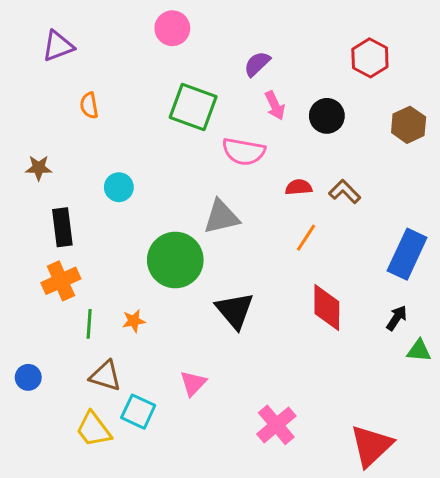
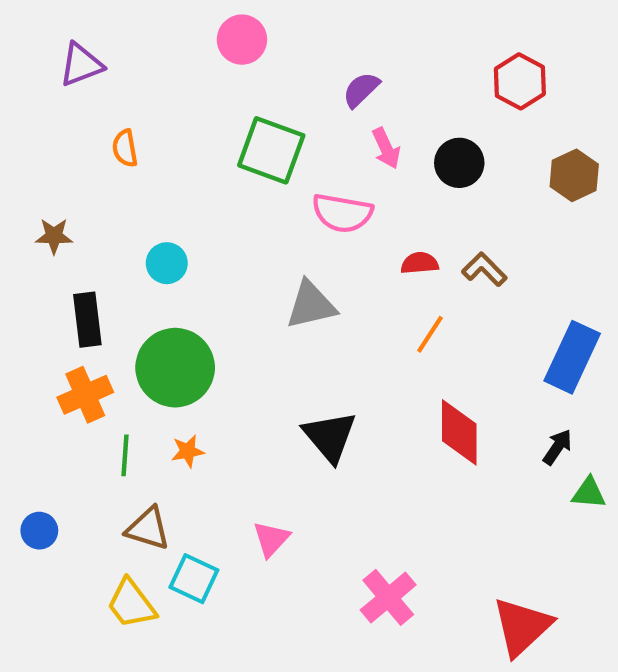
green circle: (175, 260) -> (175, 368), moved

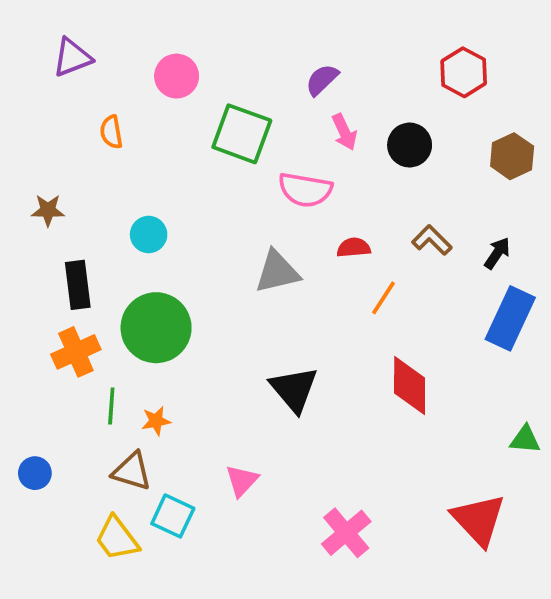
pink circle: (242, 40) -> (177, 76), moved
red semicircle: (420, 263) -> (354, 248), moved
black arrow: (557, 447) -> (497, 253), moved
orange star: (188, 451) -> (156, 421), moved
red triangle: (522, 627) -> (479, 520), moved, turned -30

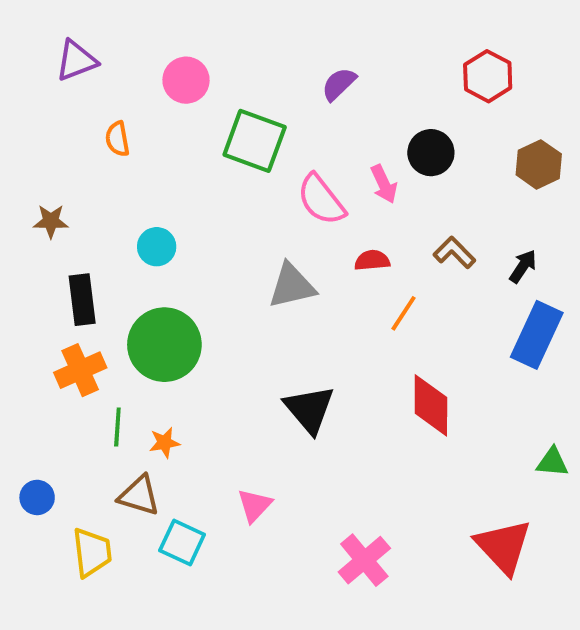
pink arrow: (344, 132) -> (384, 184), moved
pink semicircle: (305, 190) -> (321, 200), turned 42
yellow trapezoid: (117, 538) -> (92, 552), moved, turned -150

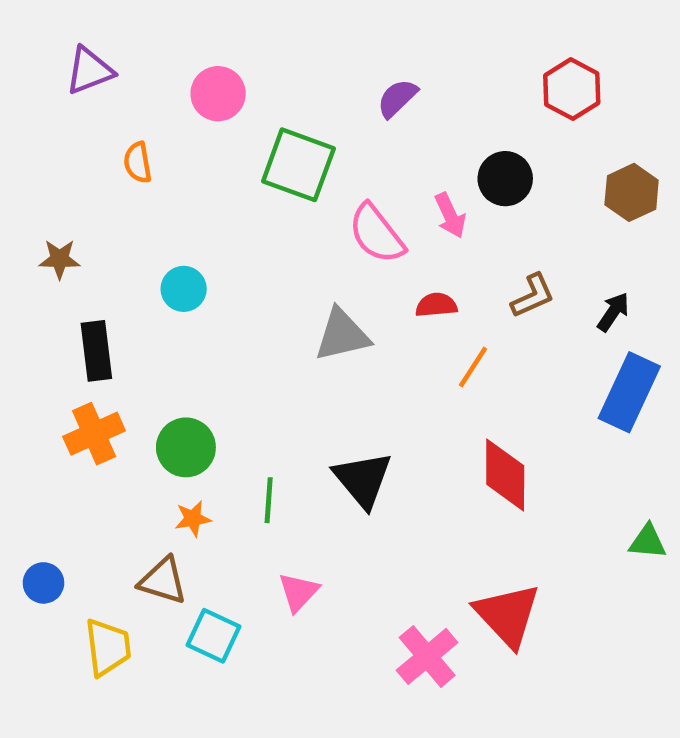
brown L-shape: (454, 253) -> (533, 296), turned 111
green circle: (164, 345) -> (186, 447), moved, size x0.7
green line: (117, 427) -> (269, 500), moved
red triangle: (503, 546) -> (508, 615), moved

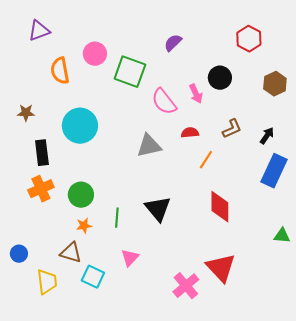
pink circle: (218, 94) -> (95, 54), moved
orange semicircle: (138, 163) -> (60, 71), size x1.5
cyan circle: (184, 289) -> (80, 126), size x1.8

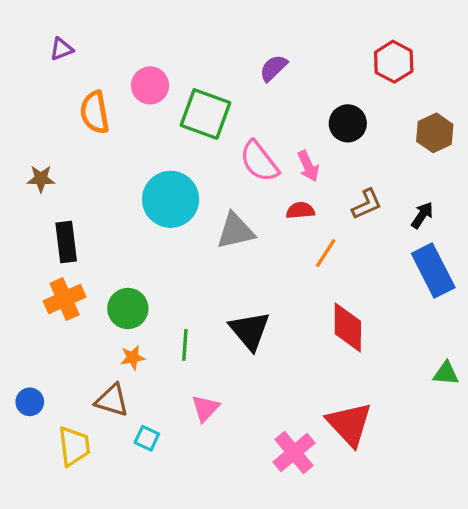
purple triangle: (39, 31) -> (61, 49), size x0.7
pink arrow: (196, 94) -> (308, 166), moved
cyan circle: (80, 126) -> (171, 199), moved
blue rectangle: (274, 171) -> (433, 271), turned -52
cyan square: (93, 277) -> (147, 438), size x0.7

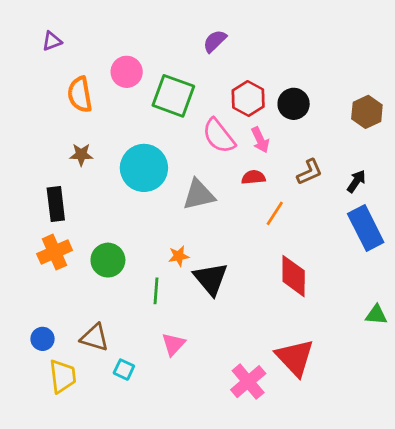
red hexagon: (394, 62) -> (248, 99), moved
purple semicircle: (273, 68) -> (215, 41), moved
brown star: (41, 179) -> (81, 155), moved
orange star: (133, 358) -> (179, 256), moved
blue circle: (30, 402) -> (42, 339), moved

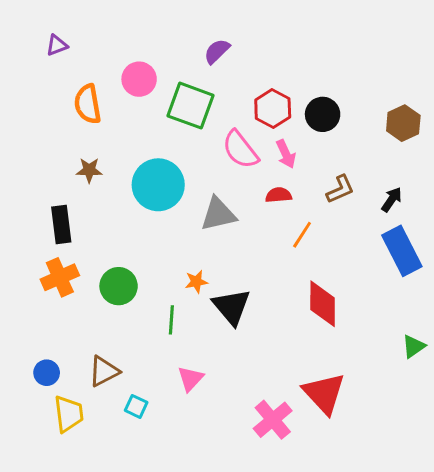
purple semicircle: (215, 41) -> (217, 51), moved
green triangle: (376, 315) -> (414, 346), turned -40
brown triangle: (95, 338) -> (104, 371), turned -44

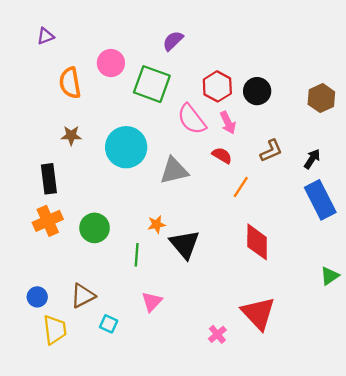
red semicircle: (279, 195) -> (222, 155), turned 36
pink cross: (273, 420) -> (217, 334), size x0.6

